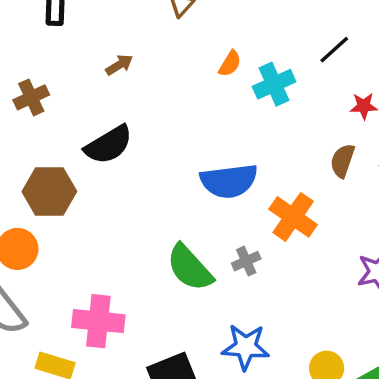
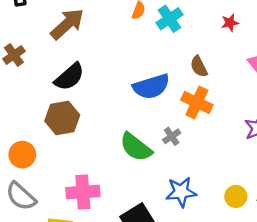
brown arrow: (119, 65) -> (67, 24), size x2.0
brown semicircle: (342, 161) -> (199, 66), moved, turned -35
brown hexagon: (49, 192) -> (62, 118), moved

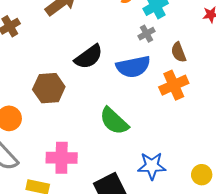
black semicircle: (69, 77) -> (89, 57), moved
orange cross: (197, 102) -> (174, 85), turned 36
gray cross: (172, 136) -> (146, 34), moved

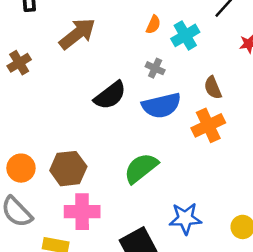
gray cross: (146, 34) -> (155, 68), moved, turned -35
brown hexagon: (49, 88) -> (68, 169), moved
green semicircle: (114, 121) -> (141, 168), turned 100

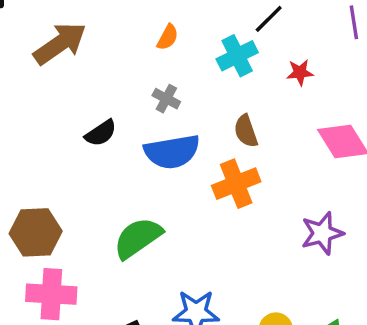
cyan cross: (185, 35) -> (237, 56), moved
black semicircle: (110, 95) -> (101, 133), size x0.7

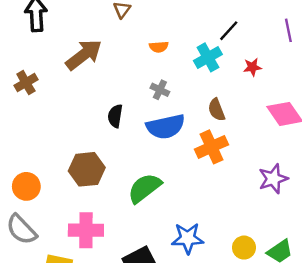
orange semicircle: (168, 37) -> (159, 47), turned 60
black semicircle: (101, 133) -> (115, 116), turned 135
brown hexagon: (36, 232) -> (87, 169), moved

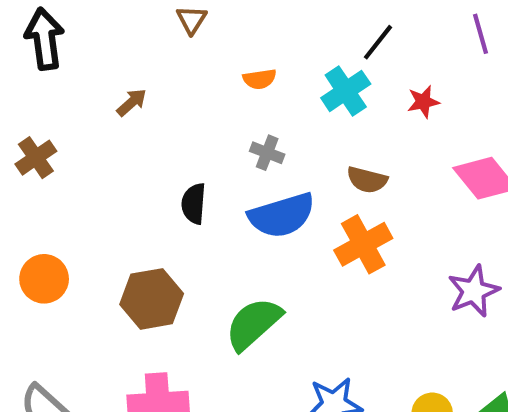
brown arrow: (84, 55) -> (132, 102), size x0.5
brown semicircle: (217, 110) -> (367, 180), turned -50
orange circle: (26, 186) -> (44, 279), moved

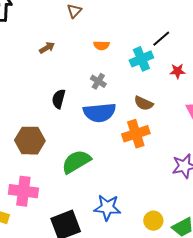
brown arrow: (132, 102) -> (47, 48), moved

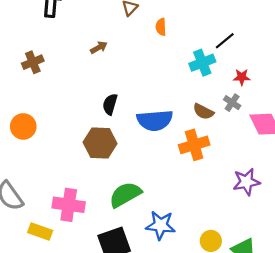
orange semicircle: (101, 45) -> (161, 27), moved, turned 84
gray cross: (98, 81) -> (232, 103), moved
brown hexagon: (30, 141) -> (100, 143), moved
green semicircle: (76, 162) -> (125, 195), moved

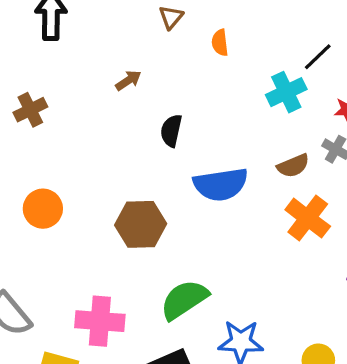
black semicircle: (110, 104) -> (171, 131), moved
brown semicircle: (203, 112) -> (293, 166), turned -45
orange circle: (23, 126) -> (43, 209), moved
orange cross: (194, 145) -> (308, 218), moved, turned -32

